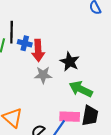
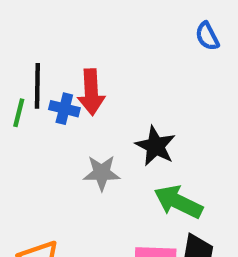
red arrow: (38, 50) -> (91, 92), moved

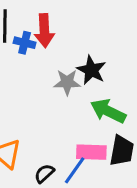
gray star: (102, 173) -> (67, 82), moved

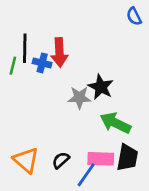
black semicircle: (44, 173) -> (61, 160), moved

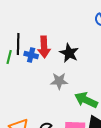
black star: (101, 87) -> (69, 53), moved

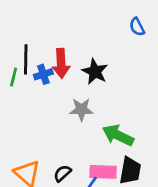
blue cross: (31, 55) -> (43, 74), turned -32

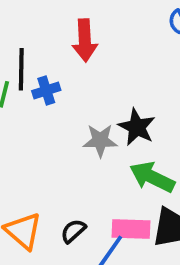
red arrow: (61, 63) -> (85, 40), moved
black star: (95, 72) -> (137, 127), moved

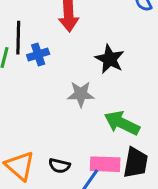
black star: (137, 127) -> (110, 59), moved
black semicircle: (73, 231) -> (59, 166), turned -125

